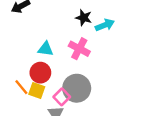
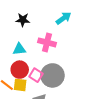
black star: (84, 18) -> (23, 20), moved
pink square: (62, 97) -> (36, 75), moved

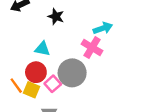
pink cross: (47, 42) -> (92, 47), moved
gray circle: (52, 75) -> (72, 73), moved

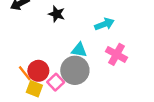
pink cross: (92, 47) -> (116, 54), moved
cyan triangle: (42, 49) -> (79, 50), moved
orange line: (16, 86) -> (25, 73), moved

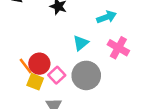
cyan triangle: (79, 50) -> (81, 43), turned -49
gray circle: (75, 70) -> (86, 75), moved

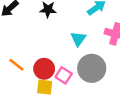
orange line: (26, 66) -> (17, 65), moved

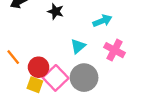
pink square: (64, 75) -> (56, 78), size x1.5

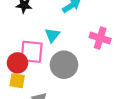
pink cross: (115, 50) -> (100, 38), moved
pink square: (56, 78) -> (32, 52), moved, turned -30

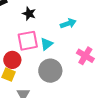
pink square: (32, 52) -> (28, 41), moved, turned -30

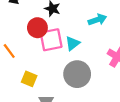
red circle: (12, 60) -> (37, 28), moved

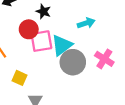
cyan triangle: (73, 43) -> (62, 45), size x1.5
gray circle: (77, 74) -> (73, 62), moved

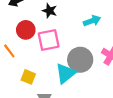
red circle: (29, 29) -> (26, 30), moved
cyan triangle: (62, 45) -> (66, 73), moved

